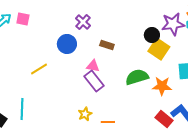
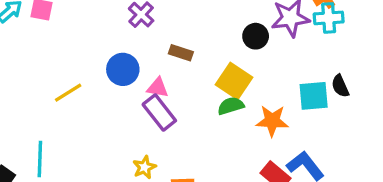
blue circle: (67, 44) -> (123, 69), moved
yellow square: (159, 49) -> (234, 81), moved
green semicircle: (137, 77) -> (231, 106), size x0.7

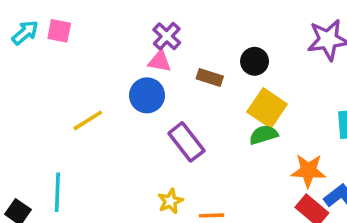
black circle: (256, 36) -> (255, 61), moved
pink triangle: (158, 88) -> (160, 61), moved
orange star: (272, 121) -> (308, 171), moved

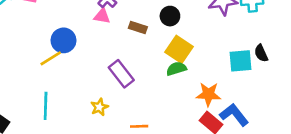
blue circle: (147, 95) -> (63, 40), moved
cyan line: (57, 192) -> (46, 106), moved
yellow star: (170, 201) -> (99, 107), moved

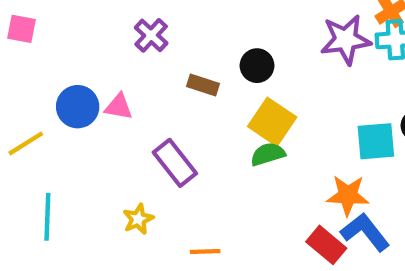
pink triangle: (102, 16) -> (119, 107), moved
yellow line: (51, 58) -> (26, 143), moved
orange star: (208, 94) -> (348, 195), moved

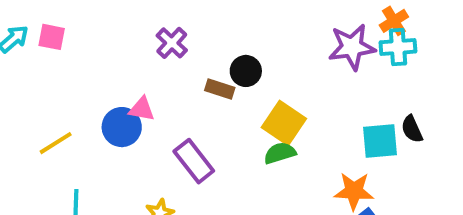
black circle: (257, 66) -> (246, 71), moved
blue circle: (78, 107) -> (122, 127), moved

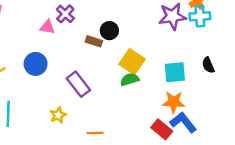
pink triangle: (142, 109) -> (47, 27), moved
cyan square: (380, 141) -> (175, 72), moved

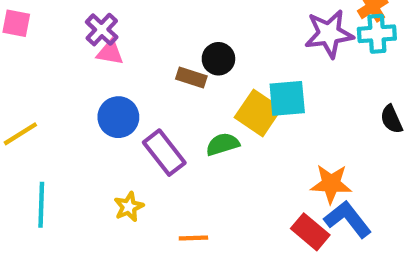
purple cross: (65, 14) -> (102, 30), moved
blue circle: (36, 64) -> (118, 117), moved
cyan square: (175, 72) -> (287, 98), moved
green semicircle: (130, 79) -> (223, 144), moved

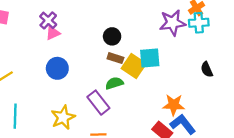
pink triangle: (110, 52) -> (53, 33), turned -35
brown rectangle: (191, 78) -> (115, 58), moved
purple rectangle: (164, 153) -> (98, 103), moved
yellow star: (129, 207) -> (63, 117), size x1.5

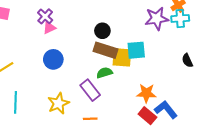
brown rectangle: (115, 58) -> (105, 50), size x1.6
yellow square: (134, 66) -> (122, 57), turned -30
orange star: (174, 105) -> (146, 93), moved

